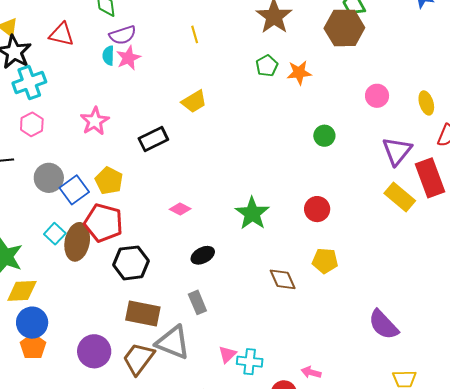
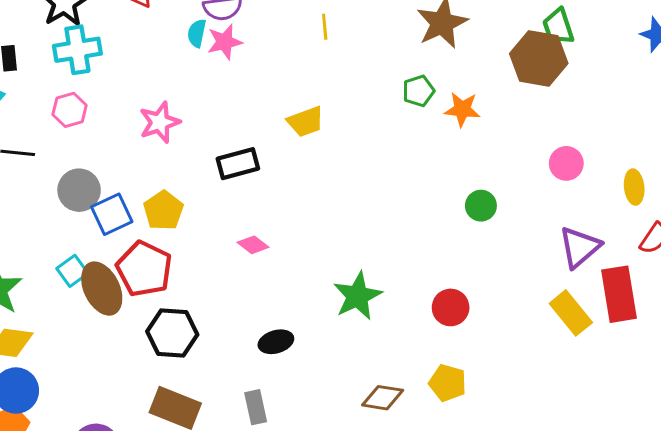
pink diamond: (180, 209) -> (253, 245), moved
brown ellipse: (77, 242) -> (102, 289), turned -48
brown diamond: (283, 279) -> (383, 398), turned -68

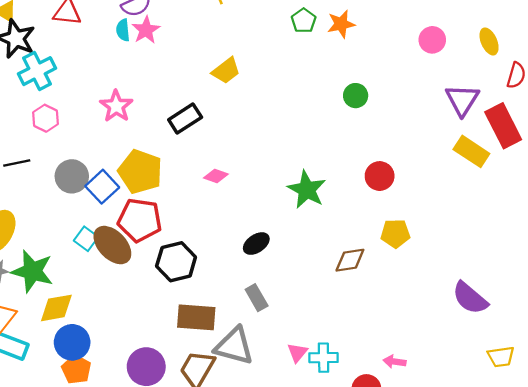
green circle: (481, 206) -> (356, 96), moved
yellow pentagon: (163, 210) -> (140, 172), size x1.4

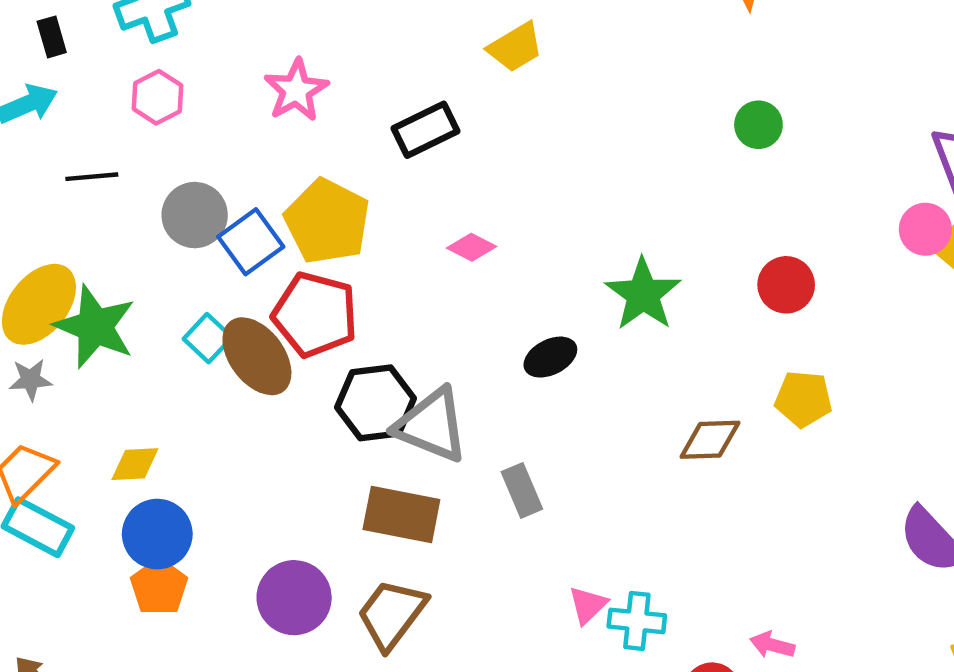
pink circle: (432, 40) -> (925, 229), moved
black ellipse: (256, 244) -> (550, 357), moved
green star: (32, 271) -> (95, 327), moved
yellow diamond: (56, 308) -> (135, 464), size x0.7
gray triangle: (234, 346) -> (431, 425), moved

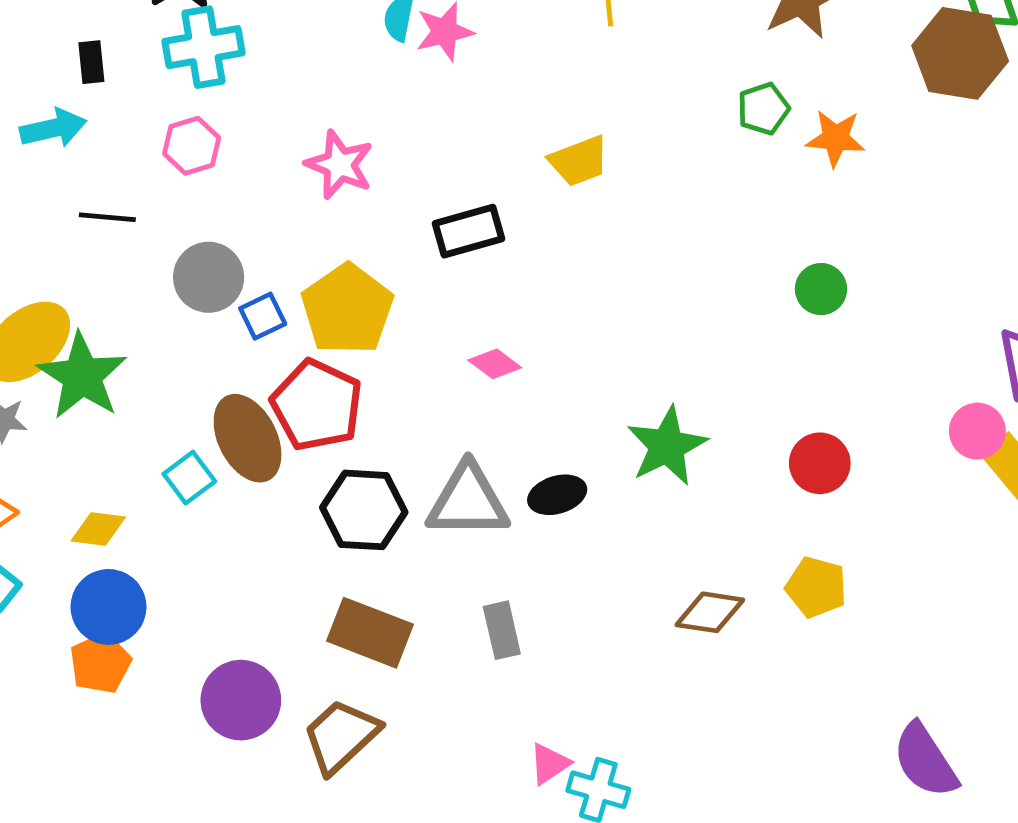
pink star: (296, 90) -> (339, 165), turned -30
blue square: (251, 242) -> (263, 316), size x0.7
cyan square: (208, 338) -> (189, 478), moved
gray triangle: (431, 425) -> (468, 501), moved, turned -32

